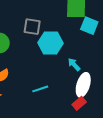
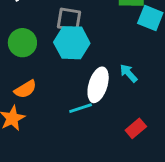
cyan hexagon: (50, 43) -> (72, 43), moved
white ellipse: (83, 85) -> (98, 85), moved

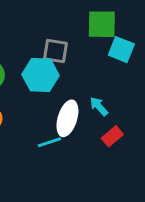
gray square: (69, 19) -> (56, 51), moved
red rectangle: (136, 128) -> (112, 136), moved

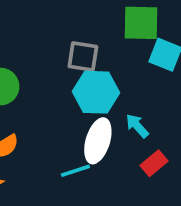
cyan hexagon: (41, 75) -> (96, 92), moved

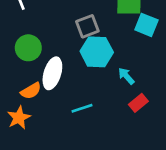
gray square: (83, 57) -> (87, 26), turned -30
white ellipse: (98, 141) -> (52, 73), moved

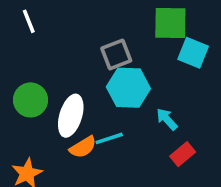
green circle: (28, 48) -> (30, 100), moved
orange semicircle: (31, 91) -> (83, 147), moved
cyan line: (82, 108) -> (109, 138), moved

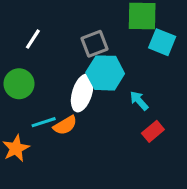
white line: (29, 21) -> (33, 39), moved, turned 55
white ellipse: (71, 116) -> (82, 93), moved
cyan line: (109, 138) -> (44, 122), moved

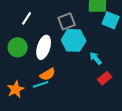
white ellipse: (82, 93) -> (44, 47), moved
cyan line: (44, 122) -> (41, 84), moved

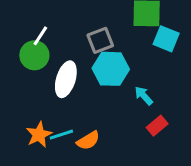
green circle: (18, 47) -> (34, 55), moved
orange semicircle: (48, 74) -> (88, 141), moved
orange star: (16, 89) -> (39, 135), moved

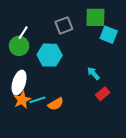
gray square: (100, 40) -> (64, 25), moved
cyan hexagon: (111, 69) -> (50, 55), moved
white ellipse: (66, 79) -> (19, 83), moved

